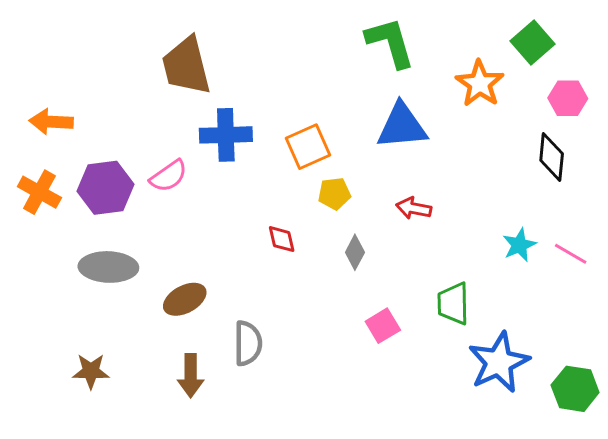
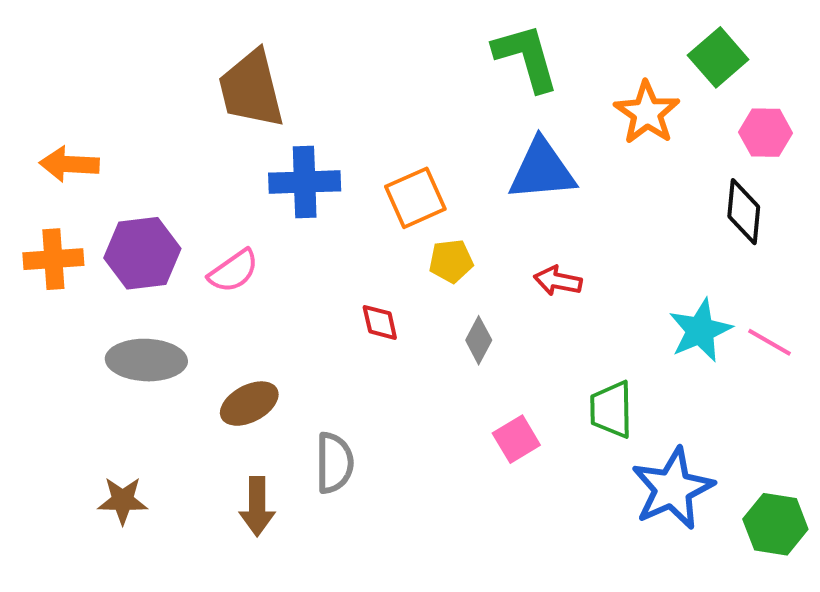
pink semicircle: (169, 176) -> (233, 271), moved
orange cross: (39, 192) -> (53, 259), turned -33
cyan star: (519, 245) -> (700, 330), size x1.4

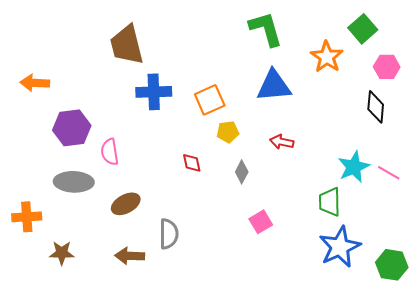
orange cross: (53, 259) -> (27, 217), moved
pink semicircle: (233, 271) -> (110, 152), moved, turned 116
green trapezoid: (611, 409) -> (330, 202), moved
brown arrow: (257, 506) -> (130, 256), turned 92

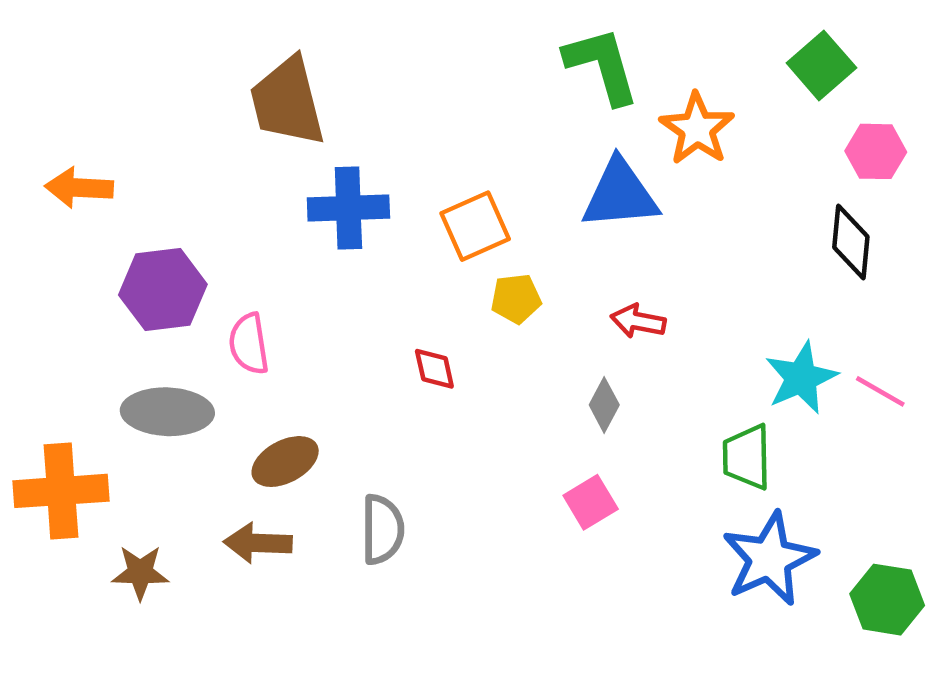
orange star: (327, 57) -> (697, 129), moved
gray diamond: (242, 172) -> (604, 405), moved
orange cross: (27, 217) -> (61, 491), size x1.4
brown arrow: (130, 256) -> (258, 543), moved

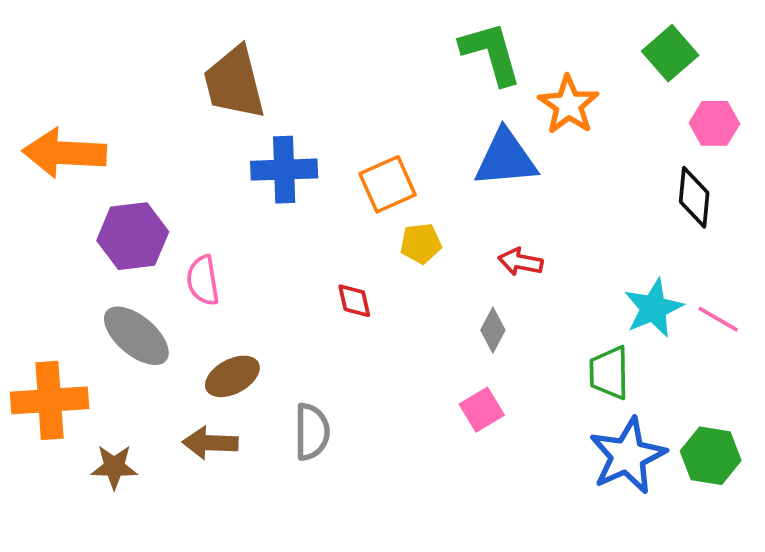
orange arrow: (79, 188) -> (64, 153), size x1.5
gray ellipse: (167, 412) -> (136, 336), turned 38
green hexagon: (887, 600) -> (711, 456), moved

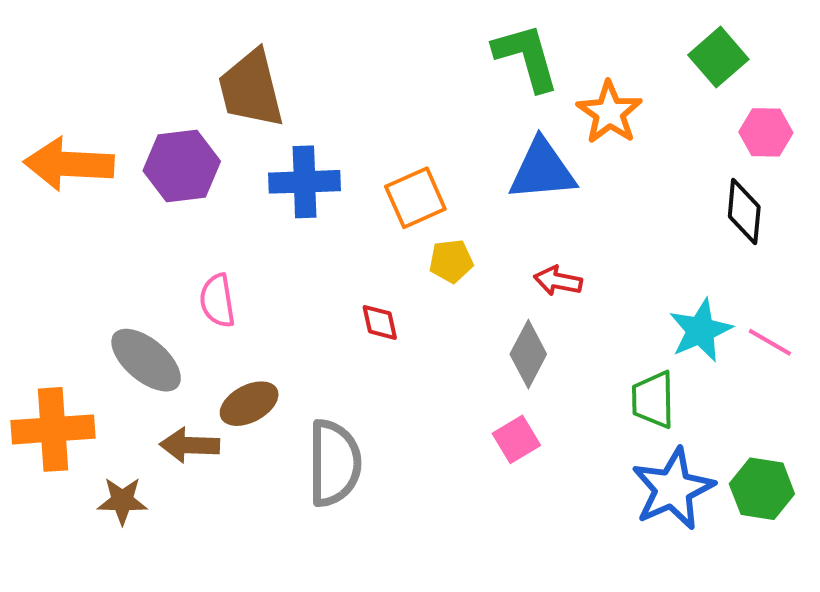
purple hexagon: (133, 236) -> (182, 166), moved
gray diamond: (493, 330) -> (528, 354), size x1.4
gray semicircle: (312, 432) -> (334, 463), size x1.4
brown arrow: (210, 443) -> (190, 445), moved

